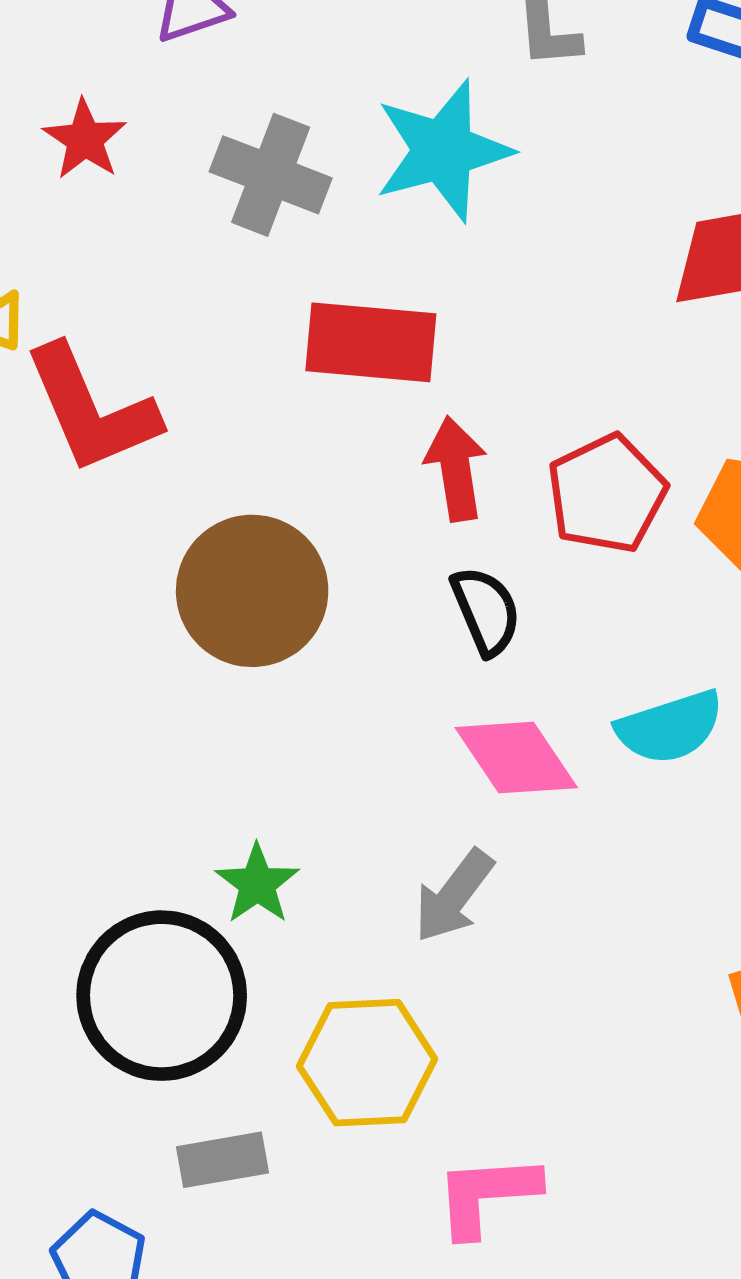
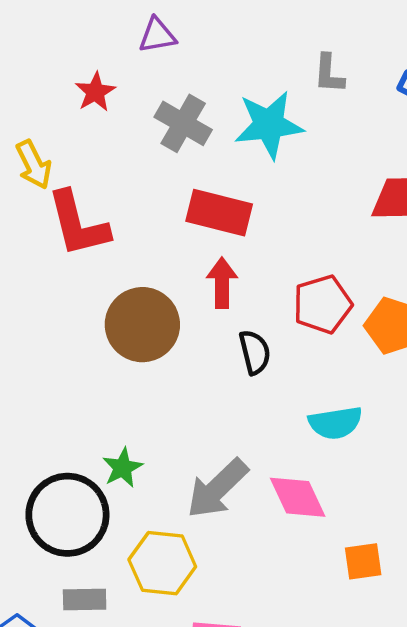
red arrow: (456, 469) -> (222, 283), moved
pink diamond: (516, 758) -> (298, 497), moved
gray arrow: (454, 896) -> (217, 489), size x1.4

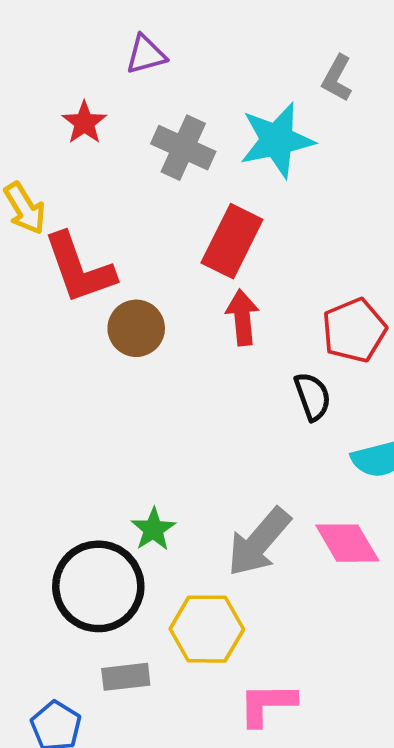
gray L-shape: (329, 74) -> (337, 78), turned 30
red rectangle: (219, 213) -> (232, 241), turned -72
brown circle: (142, 325) -> (136, 328), moved, size x0.7
black semicircle: (255, 352) -> (313, 396), moved

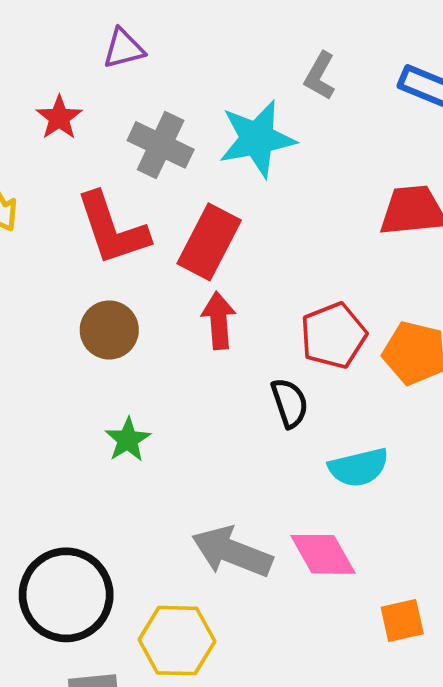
red L-shape: (79, 268) -> (112, 229), moved
green star: (153, 529) -> (128, 440), moved
gray arrow: (259, 542) -> (232, 552), turned 70

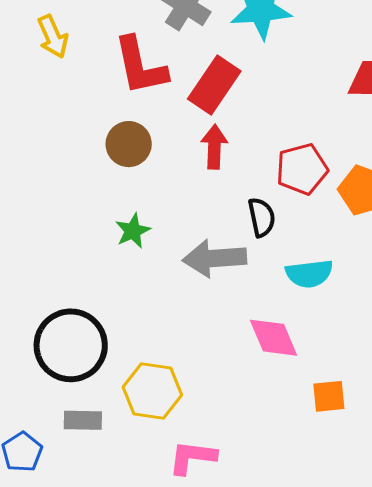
gray arrow: (232, 552) -> (214, 258), moved, turned -32

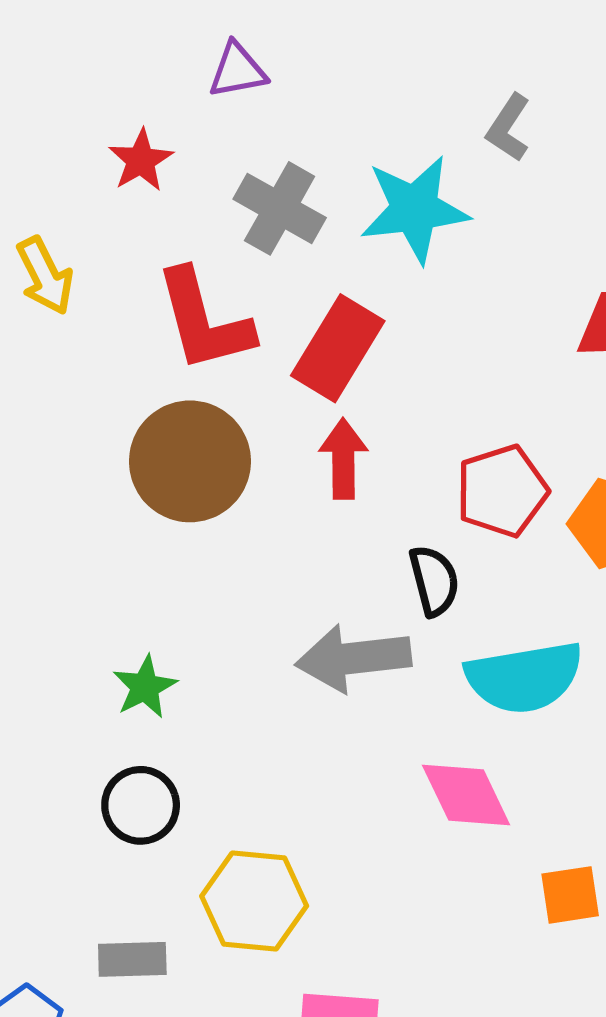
brown circle: (129, 144) -> (190, 461), size x1.5
green star: (133, 231) -> (145, 687), moved
cyan semicircle: (309, 274) -> (524, 677), size x1.4
black circle: (71, 345) -> (141, 805), moved, size x0.6

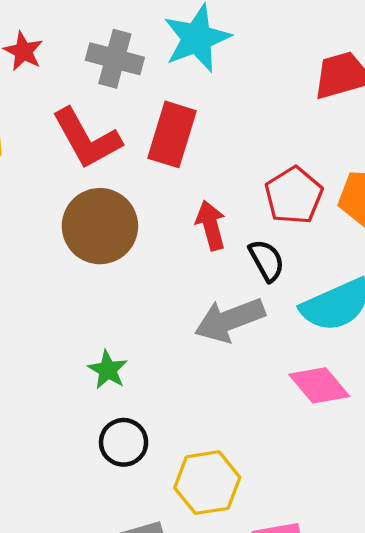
red arrow: (343, 459) -> (211, 225), moved

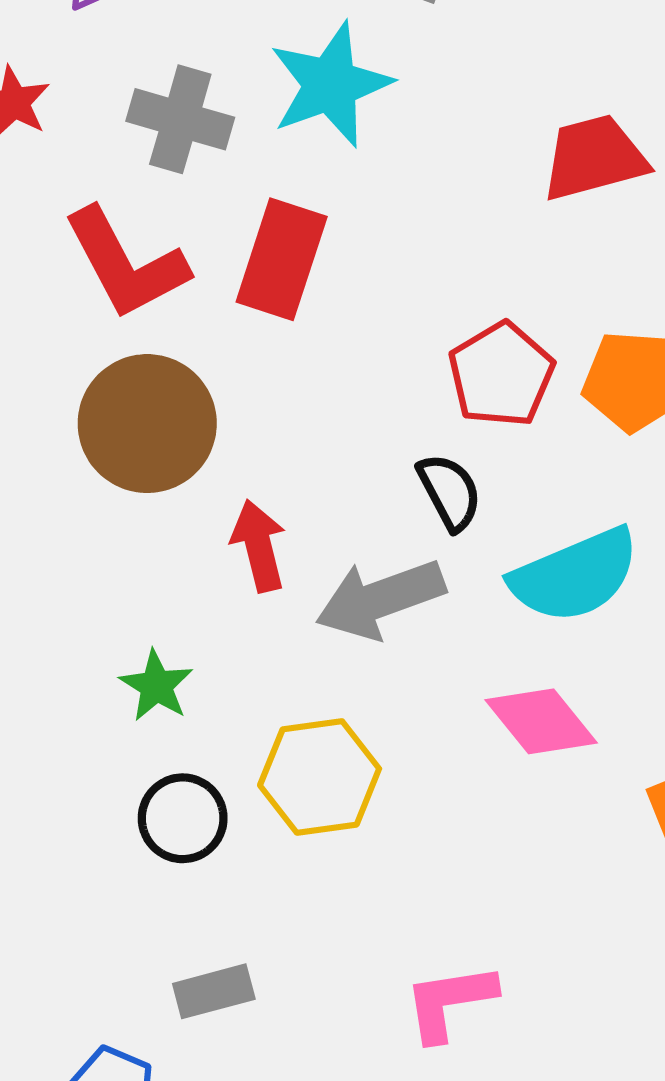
red arrow: (211, 225) -> (259, 546), moved
yellow hexagon: (207, 483) -> (320, 777), moved

